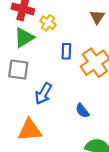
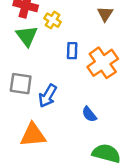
green triangle: (24, 38) -> (27, 36), turned -35
gray square: (18, 70) -> (21, 84), moved

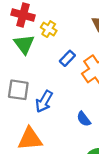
blue rectangle: (72, 51) -> (67, 58), turned 42

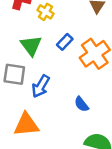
green triangle: (24, 44) -> (31, 45), moved

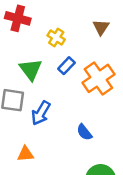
yellow cross: (45, 12) -> (56, 38), moved
orange triangle: (26, 125) -> (25, 154), size x0.6

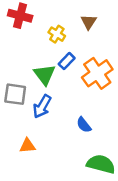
brown triangle: (101, 27) -> (89, 22), moved
green triangle: (31, 69) -> (45, 75), moved

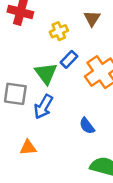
yellow cross: (57, 34) -> (59, 31), turned 35

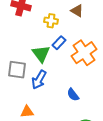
brown triangle: (92, 18) -> (77, 11), turned -32
yellow cross: (59, 31) -> (51, 21), turned 32

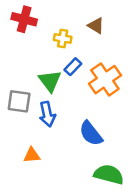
blue arrow: (39, 80) -> (47, 114), turned -42
blue semicircle: (73, 95) -> (91, 133), size x1.5

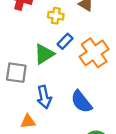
green triangle: (50, 81) -> (44, 54), turned 35
blue arrow: (47, 114) -> (44, 97), moved

